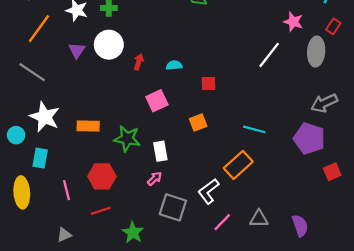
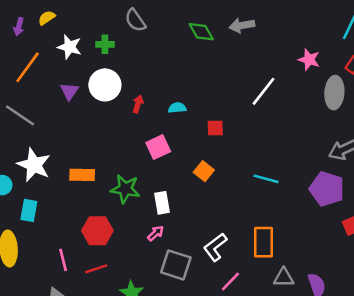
white line: (269, 55) -> (263, 91), moved
orange square: (198, 123) -> (204, 171), turned -30
orange rectangle: (238, 165) -> (263, 242), moved, turned -48
pink line: (66, 190) -> (63, 260), moved
gray triangle: (259, 219) -> (284, 278), moved

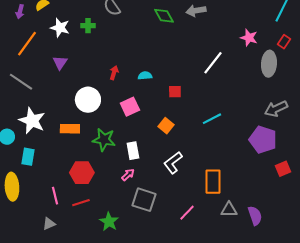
white circle: (105, 85) -> (88, 100), moved
cyan line: (266, 179) -> (212, 119), moved, turned -42
white L-shape: (215, 247) -> (173, 163), moved

